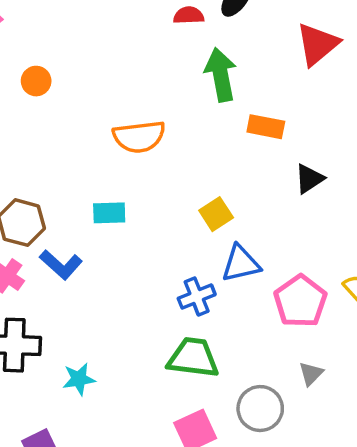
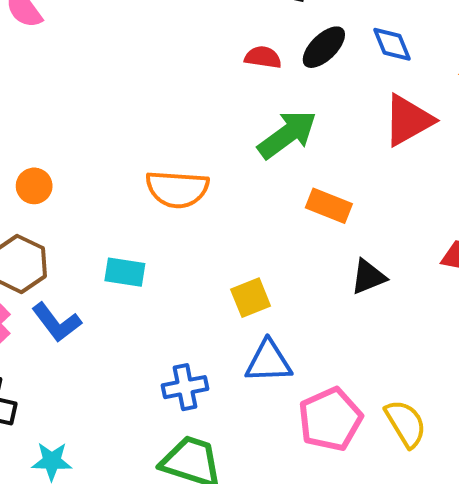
green arrow: (221, 75) -> (287, 134), turned 54
orange circle: (36, 81) -> (34, 186), moved
blue cross: (197, 297) -> (185, 387), moved

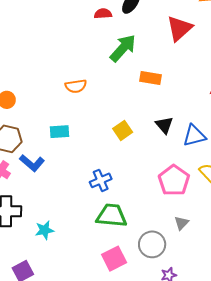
orange semicircle: (177, 189) -> (76, 86), size x0.7
black triangle: (368, 277) -> (164, 125), moved, turned -36
blue triangle: (268, 362) -> (194, 136), moved

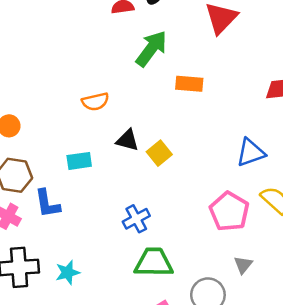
black triangle: (164, 125) -> (127, 140), moved, turned -30
blue L-shape: (32, 163) -> (47, 204), turned 45
cyan star: (45, 230) -> (68, 272), moved

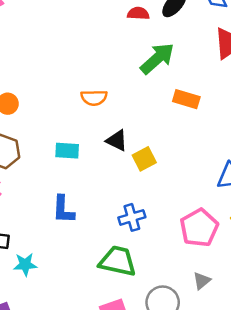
blue L-shape: (47, 204) -> (63, 210), moved
blue cross: (136, 219) -> (132, 217), moved
cyan star: (68, 272) -> (25, 264), moved

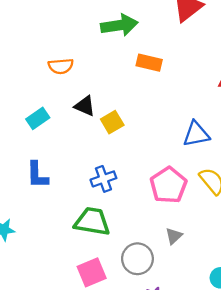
green arrow: (157, 59) -> (119, 25), turned 36
cyan rectangle: (67, 151) -> (38, 118), turned -35

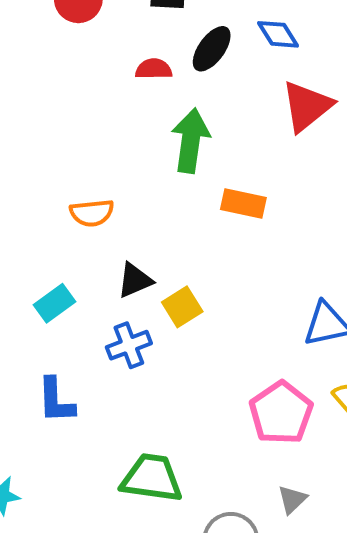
green arrow: (119, 25) -> (191, 141), turned -72
black triangle: (85, 106) -> (135, 280), turned -45
blue cross: (103, 179) -> (129, 345), moved

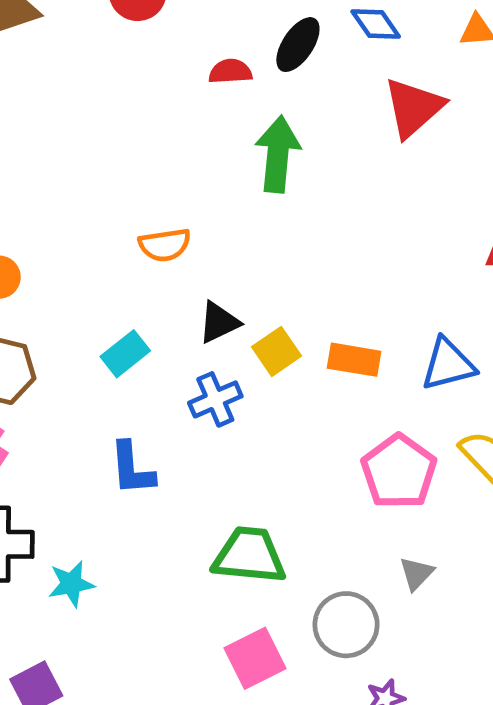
orange rectangle: (243, 204) -> (354, 360), moved

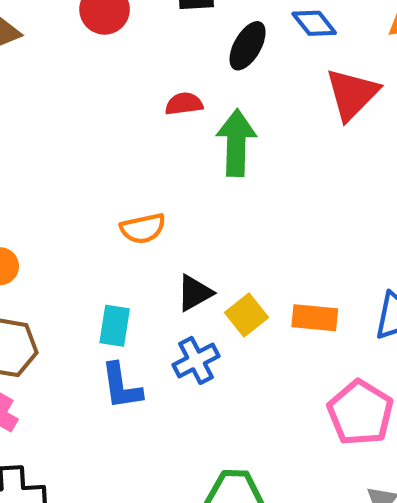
red semicircle: (230, 71) -> (184, 104), moved
cyan rectangle: (125, 354) -> (115, 326), turned -39
blue L-shape: (132, 469) -> (121, 386), moved

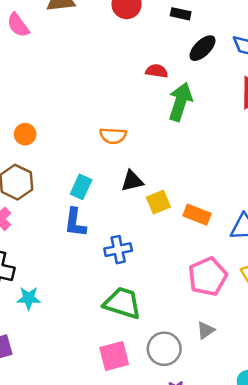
blue cross: (196, 360) -> (118, 250), moved

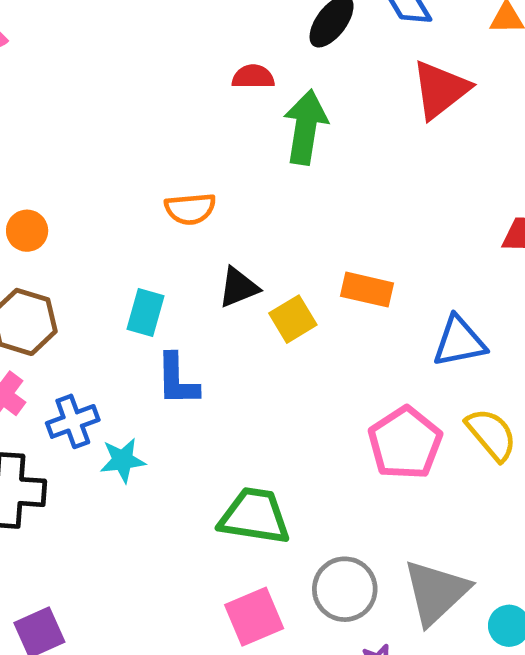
orange rectangle: (197, 215) -> (367, 290), moved
blue L-shape: (75, 223) -> (177, 380), moved
blue cross: (118, 250) -> (73, 421), moved
cyan star: (29, 298) -> (123, 460), moved
gray triangle: (206, 330) -> (436, 592), moved, size x2.0

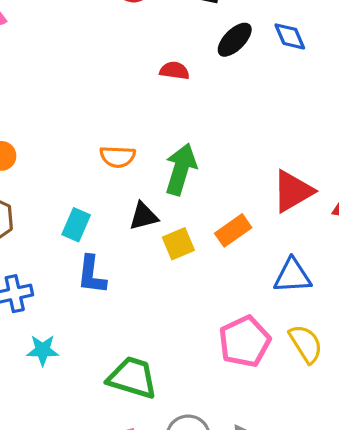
red triangle: (440, 90) -> (293, 191), moved
green arrow: (306, 127) -> (181, 169), moved
orange rectangle: (367, 290) -> (233, 230), turned -56
cyan star: (123, 460) -> (43, 350), moved

